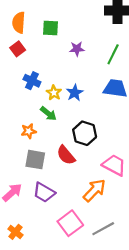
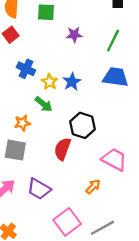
red semicircle: (66, 155) -> (62, 149), turned 60
gray square: (35, 160) -> (15, 150), moved
orange arrow: (94, 190) -> (93, 187), size x0.6

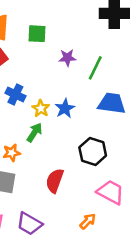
green line: (113, 41) -> (95, 68), moved
green arrow: (44, 104) -> (34, 132), turned -96
black hexagon: (82, 125) -> (93, 151), moved

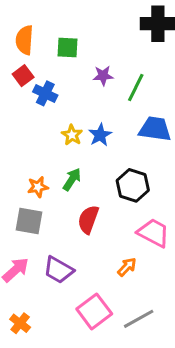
blue cross: (15, 94) -> (45, 93), moved
green arrow: (34, 132) -> (72, 179), moved

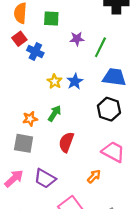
black hexagon: (133, 185) -> (109, 109), moved

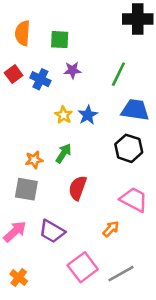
red square: (19, 39) -> (14, 74), moved
purple star: (77, 39) -> (72, 70), moved

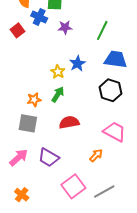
blue cross: (40, 79) -> (39, 17), moved
yellow star: (63, 115) -> (58, 72), moved
red semicircle: (78, 188) -> (69, 122), turned 60

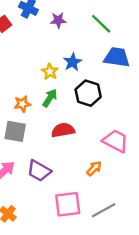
green line: (102, 30) -> (101, 24), turned -72
black hexagon: (110, 90) -> (88, 93), moved
pink square: (73, 186) -> (68, 204), turned 30

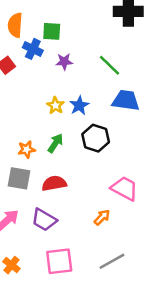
yellow star: (50, 72) -> (55, 105), moved
red semicircle: (63, 130) -> (54, 183), moved
pink square: (68, 204) -> (59, 261), moved

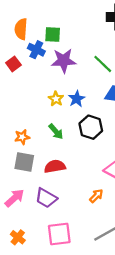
purple star: (64, 62) -> (64, 61), size x1.6
green arrow: (55, 143) -> (56, 132), turned 105
orange star: (27, 149) -> (22, 137), moved

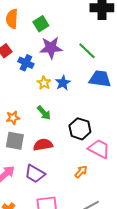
green square: (53, 34) -> (41, 24), turned -35
blue cross: (36, 50) -> (26, 63), moved
black hexagon: (91, 127) -> (80, 129), moved

